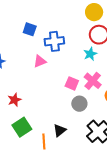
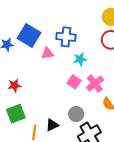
blue square: (30, 29) -> (29, 36), moved, size x1.6
cyan star: (90, 54) -> (80, 59), moved
gray circle: (79, 104) -> (76, 114), moved

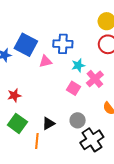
pink cross: (95, 84) -> (95, 79), moved
green square: (16, 114) -> (17, 123), turned -30
black triangle: (52, 125) -> (48, 123), moved

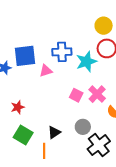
blue square: (26, 45) -> (25, 56), turned -30
cyan star: (78, 65) -> (86, 62), moved, size x1.5
pink cross: (95, 79) -> (97, 94), moved

